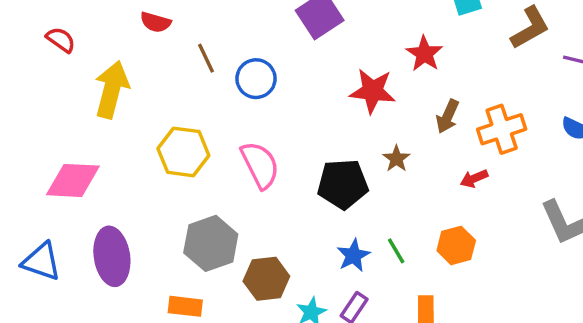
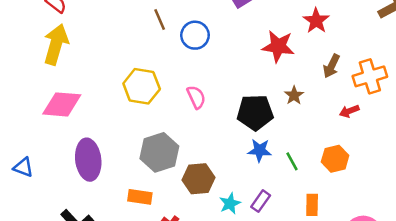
yellow arrow: (112, 90) -> (56, 44), moved
pink semicircle: (260, 165) -> (196, 97), size x0.7
blue star: (353, 255) -> (260, 150), moved, turned 30
blue triangle: (41, 262) -> (23, 167), moved, size x0.7

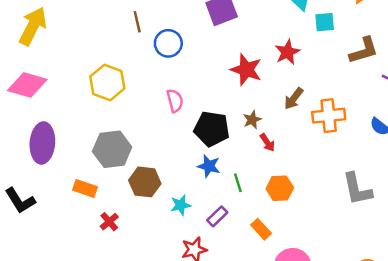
pink semicircle: (196, 97) -> (175, 101), moved
red arrow: (349, 111) -> (267, 143), moved, turned -114
purple rectangle: (261, 201) -> (217, 216), moved
cyan star: (230, 203) -> (181, 205), moved
orange rectangle: (312, 205) -> (261, 229), moved, turned -55

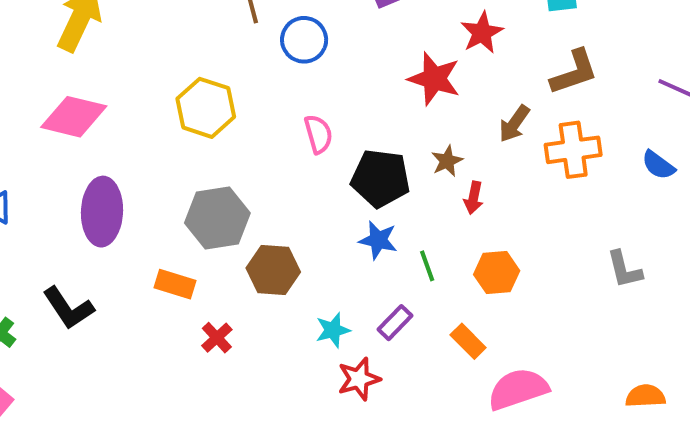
brown L-shape: (364, 50) -> (574, 72), moved
red star: (287, 52) -> (482, 33), moved
red arrow: (267, 143) -> (474, 198), turned 48
gray L-shape: (357, 189) -> (624, 270), size x0.7
cyan star: (181, 205) -> (333, 330), moved

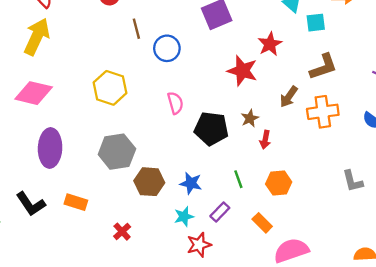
blue star: (378, 240) -> (191, 183), moved
orange rectangle: (175, 284) -> (76, 202), moved
red cross: (217, 338) -> (122, 232), moved

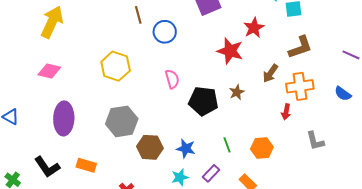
pink diamond: (34, 93) -> (49, 71), size x0.7
red arrow: (265, 140) -> (286, 112), moved
gray L-shape: (353, 181) -> (315, 141), moved

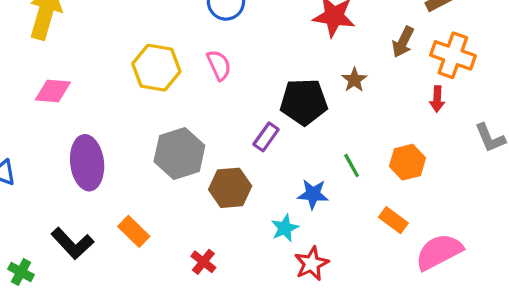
pink semicircle: (172, 79) -> (219, 65), moved
orange cross: (300, 86) -> (453, 55), turned 36
blue star: (186, 149) -> (313, 194), moved
orange rectangle: (86, 165) -> (134, 231), turned 36
purple rectangle: (211, 173) -> (266, 137), moved

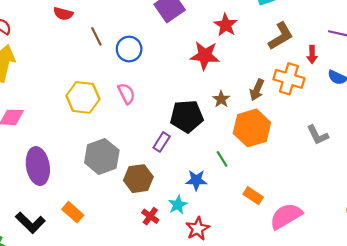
brown arrow: (403, 42) -> (257, 90), moved
red arrow: (437, 99) -> (312, 55), moved
orange hexagon: (407, 162) -> (252, 128), moved, size x1.5
red cross: (203, 262) -> (150, 216), moved

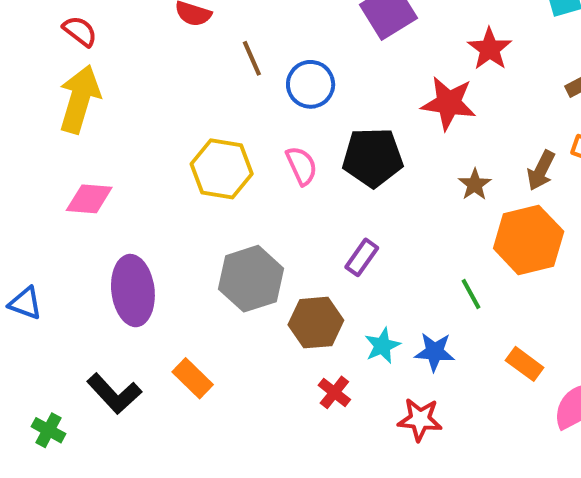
black pentagon: (187, 116) -> (373, 157), moved
blue star: (196, 180) -> (435, 352), moved
cyan star: (178, 205) -> (382, 346), moved
red star: (198, 229) -> (420, 419), turned 30

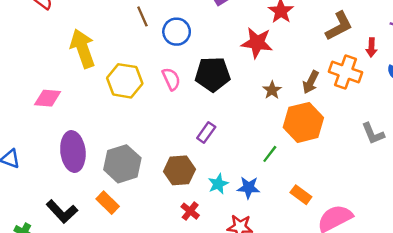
yellow arrow: (80, 99) -> (83, 49), moved, turned -36
gray hexagon: (251, 279) -> (122, 164), moved
green line: (471, 294) -> (270, 154), turned 66

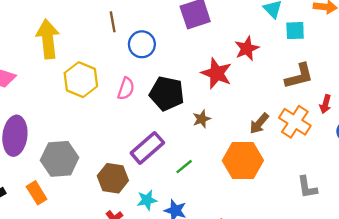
pink semicircle: (171, 79) -> (126, 89), turned 30
brown star: (272, 90) -> (202, 119), moved
purple rectangle: (206, 133) -> (147, 148), size x1.6
green line: (270, 154) -> (184, 167), moved

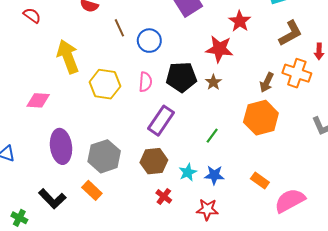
brown star: (202, 119) -> (213, 82), moved
purple rectangle: (147, 148) -> (161, 121), moved

